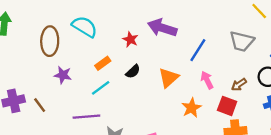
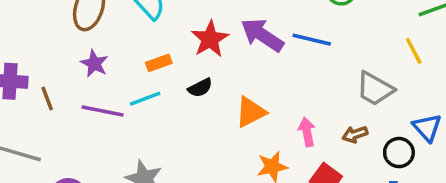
red star: (130, 39) -> (210, 39), size x1.5
blue line: (198, 50) -> (312, 40), moved, turned 55
brown arrow: (239, 85) -> (355, 134), moved
purple line: (86, 117) -> (103, 111), moved

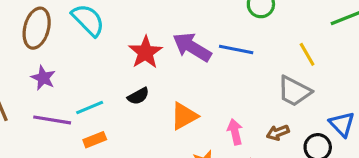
yellow line: (414, 51) -> (307, 54), moved
orange rectangle: (159, 63) -> (95, 140), moved

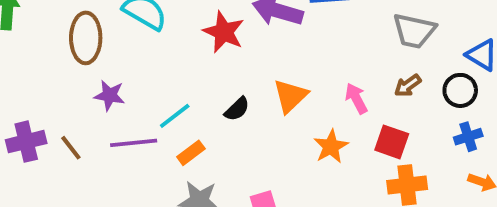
black semicircle: (138, 96) -> (237, 109), moved

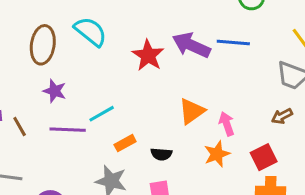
pink arrow: (356, 98) -> (227, 124), moved
black semicircle: (237, 109) -> (161, 154), moved, turned 40
red square: (392, 142) -> (264, 157), turned 36
orange rectangle: (191, 153) -> (125, 143), moved

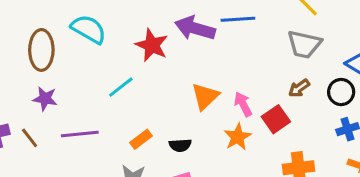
purple star: (55, 91) -> (45, 99), moved
cyan line: (102, 114) -> (121, 87), moved
red square: (264, 157) -> (276, 119), moved

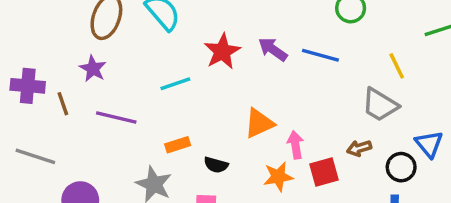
purple arrow: (195, 28) -> (273, 49), size x0.7

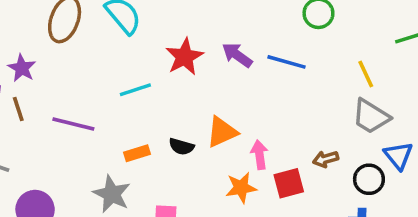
purple star: (93, 69) -> (22, 68), moved
gray trapezoid: (380, 105) -> (371, 116), moved
black semicircle: (216, 165) -> (181, 147), moved

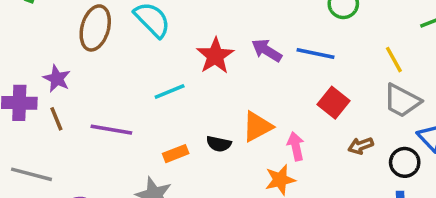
red square: (289, 183) -> (333, 103), moved, turned -32

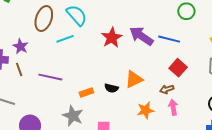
purple arrow: (267, 50) -> (141, 36), size x1.4
cyan line: (170, 92) -> (65, 39), moved
pink arrow: (296, 146) -> (173, 107), moved
brown arrow: (361, 146) -> (167, 89), moved

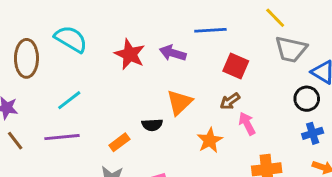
purple arrow: (141, 36) -> (173, 53), moved, size x0.7
cyan line: (65, 39) -> (69, 100), moved

